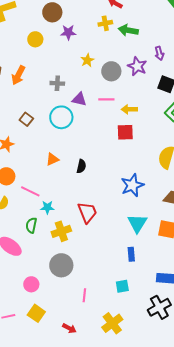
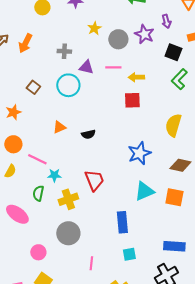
black semicircle: (81, 166) -> (88, 134), turned 64
cyan triangle: (137, 223) -> (144, 191), turned 35
blue rectangle: (131, 254) -> (122, 222), moved, size x1.5

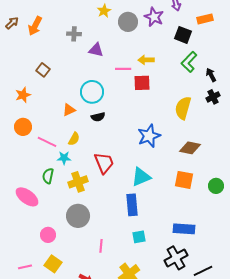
pink line: (113, 67) -> (123, 69), moved
cyan circle: (68, 85) -> (92, 92), moved
yellow semicircle: (10, 171) -> (74, 139), moved
cyan triangle: (144, 191) -> (141, 177), moved

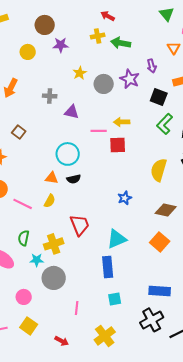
orange triangle: (69, 110) -> (52, 178), moved, turned 32
blue star: (149, 136) -> (125, 198), size x0.6
cyan star: (64, 158) -> (37, 260), moved
orange square: (184, 180) -> (160, 242), turned 30

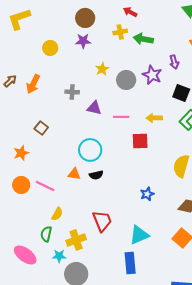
brown circle: (45, 25) -> (85, 18), moved
yellow arrow: (122, 122) -> (154, 118), moved
pink line: (99, 131) -> (121, 117), moved
yellow semicircle: (50, 201) -> (57, 214), moved
pink line: (23, 204) -> (45, 186), moved

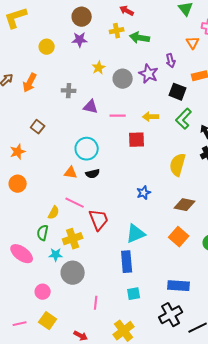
pink line: (45, 186) -> (75, 203), moved

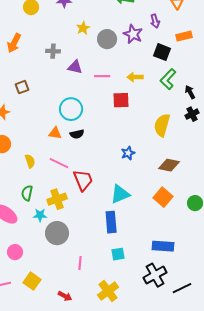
brown square: (38, 127) -> (22, 87), turned 32
yellow semicircle: (54, 213) -> (30, 161), moved, turned -48
pink circle: (43, 292) -> (15, 252), moved

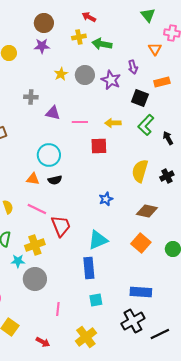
gray circle: (107, 39) -> (85, 75), moved
black cross: (192, 114) -> (167, 176), moved

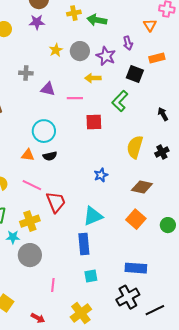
yellow arrow: (113, 123) -> (93, 78), moved
green L-shape: (146, 125) -> (120, 101), moved

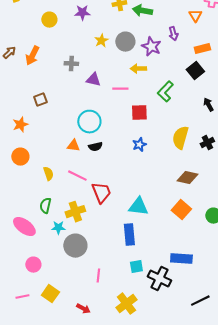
black square: (135, 74) -> (195, 71), moved, turned 30
blue star: (101, 175) -> (139, 145), moved
cyan triangle: (93, 216) -> (138, 207), turned 30
black cross: (128, 297) -> (159, 279), moved, turned -35

